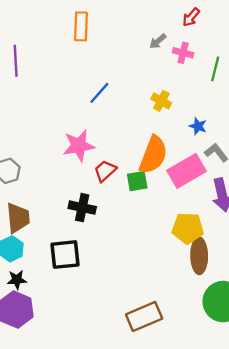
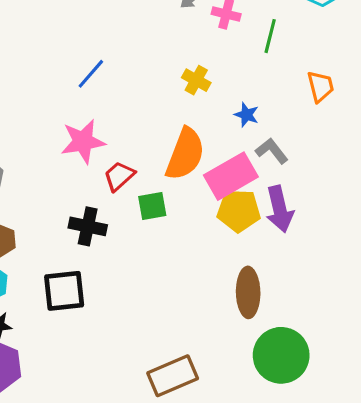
blue line: (99, 93) -> (91, 74), moved
green square: (137, 181) -> (152, 206), moved
yellow pentagon: (188, 228) -> (239, 211), moved

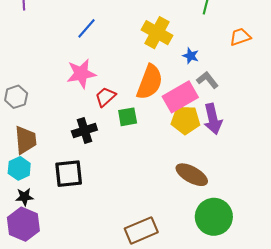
yellow cross: (196, 80) -> (157, 33), size x1.6
orange trapezoid: (320, 86) -> (240, 37), turned -95
black cross: (88, 226) -> (84, 130), turned -30
brown ellipse: (248, 292) -> (192, 175), turned -60

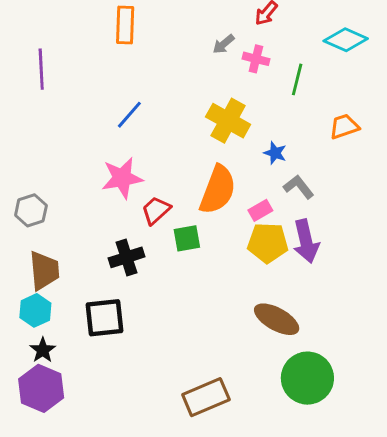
pink rectangle: (180, 97) -> (260, 210), size x0.5
black star: (24, 197) -> (43, 350), turned -30

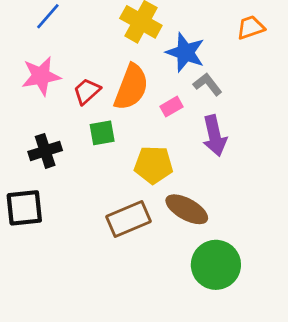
blue star: (275, 153) -> (185, 52), size x1.8
red trapezoid: (156, 210) -> (87, 91), moved
yellow pentagon: (268, 243) -> (153, 165), moved
brown rectangle: (206, 397) -> (128, 219), moved

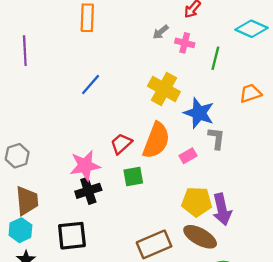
pink star: (41, 76) -> (85, 166), moved
gray L-shape: (208, 84) -> (216, 138), turned 45
purple arrow: (215, 136) -> (222, 209), moved
yellow pentagon: (153, 165) -> (197, 202), moved

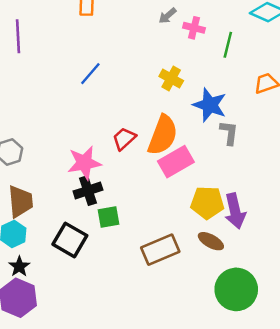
yellow cross: (164, 89) -> (171, 78), size x0.7
pink rectangle: (188, 156) -> (176, 162), moved, size x1.8
green square: (133, 177) -> (108, 217), moved
black square: (72, 236) -> (70, 240), turned 36
brown ellipse: (200, 237) -> (211, 241), size x0.7

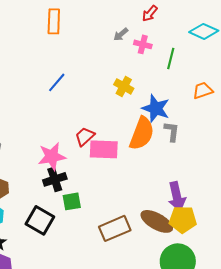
orange semicircle: (163, 135) -> (142, 133), moved
pink rectangle: (176, 162) -> (104, 149), moved, turned 32
yellow pentagon: (207, 203) -> (183, 219), moved
brown ellipse: (211, 241) -> (157, 221), size x1.5

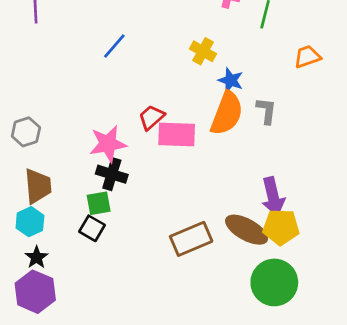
blue star: (156, 108) -> (231, 80), moved, size x0.7
black cross: (55, 179) -> (112, 174), turned 35
green square: (72, 201) -> (99, 203), moved
black square: (40, 220) -> (92, 228), size x0.7

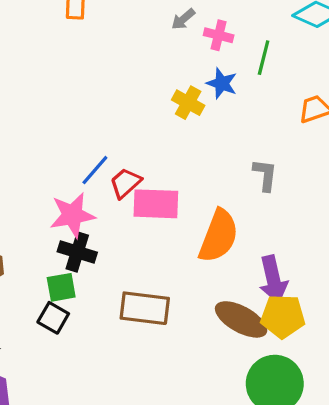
blue line: (114, 46) -> (95, 170), moved
blue star: (231, 80) -> (222, 83), moved
orange semicircle: (227, 113) -> (219, 236), moved
brown rectangle: (191, 239) -> (145, 308), moved, turned 30

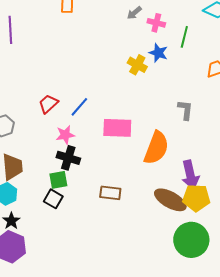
red trapezoid: (125, 183) -> (48, 104), moved
pink star: (72, 215) -> (65, 135), size x0.7
brown rectangle: (145, 308) -> (110, 193), size x0.7

